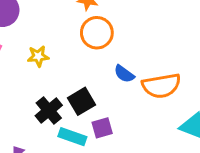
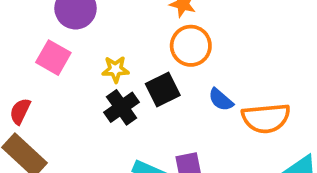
black square: (82, 101) -> (163, 90), moved
black cross: (49, 110) -> (121, 107), moved

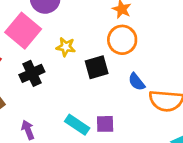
pink square: (53, 58) -> (23, 31), size x1.4
black cross: (121, 107) -> (32, 73), moved

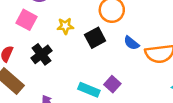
pink square: (23, 31) -> (26, 20), size x0.7
purple square: (105, 124) -> (112, 84), turned -35

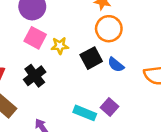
pink square: (26, 20) -> (35, 38), moved
blue semicircle: (131, 43) -> (116, 65), moved

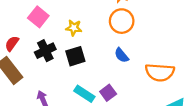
pink square: (35, 38) -> (38, 17), moved
black square: (91, 58) -> (75, 56), moved

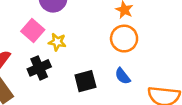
yellow star: (74, 28) -> (57, 42), moved
black square: (75, 56) -> (85, 81), moved

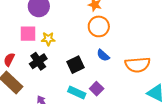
pink square: (33, 31) -> (28, 34), turned -30

